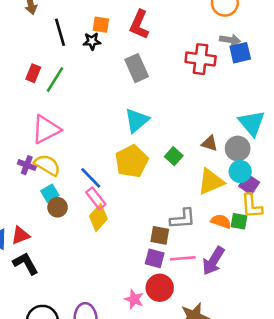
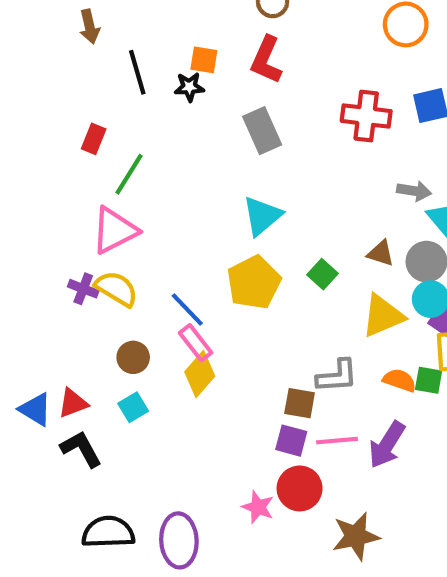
gray arrow: (230, 40) -> (414, 191), moved
green line: (55, 80) -> (129, 174), moved
cyan square: (50, 193) -> (133, 407), moved

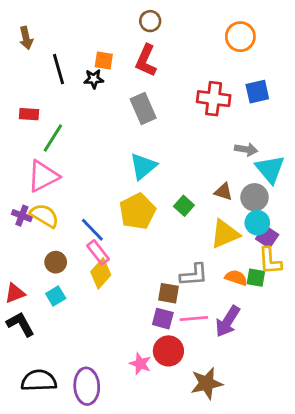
red rectangle: (94, 139) -> (29, 114), turned 72

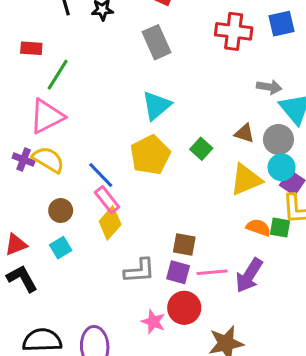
gray L-shape: (194, 275) -> (139, 271), moved

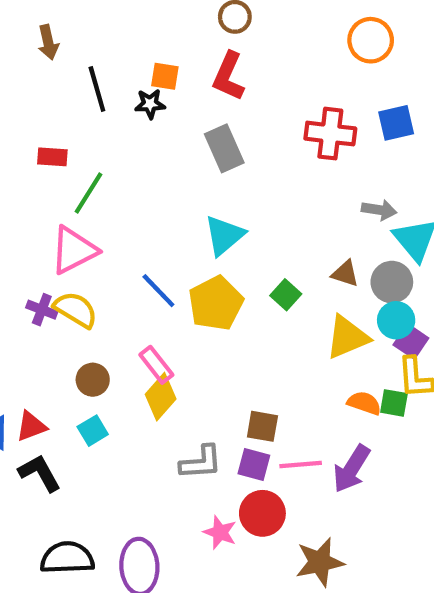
blue line: (101, 175) -> (158, 291), moved

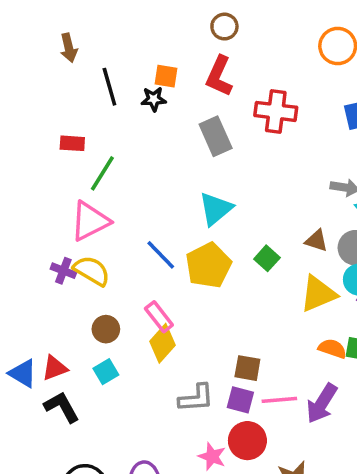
red cross: (330, 134) -> (276, 111), moved

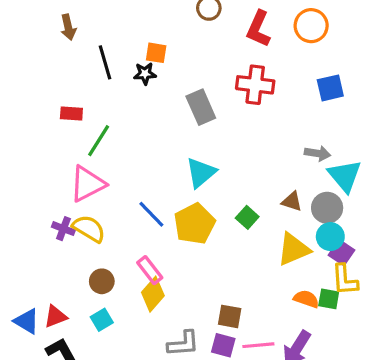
red L-shape: (219, 76) -> (258, 29), moved

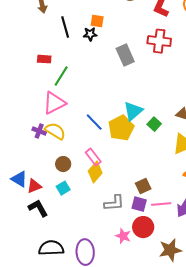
cyan triangle: (201, 173) -> (133, 111), moved
brown square: (230, 316) -> (143, 186), turned -35
blue triangle: (27, 321) -> (19, 179), moved

